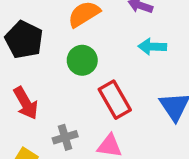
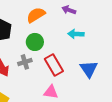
gray cross: (65, 137) -> (25, 62), moved

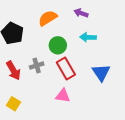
green circle: (35, 42) -> (58, 45), moved

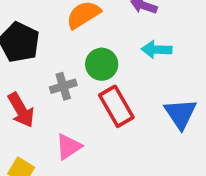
gray cross: (37, 65) -> (63, 86), moved
pink triangle: (63, 96) -> (69, 147), moved, turned -42

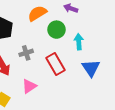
cyan arrow: (157, 50) -> (79, 42), moved, turned 84
green circle: (102, 64) -> (56, 30), moved

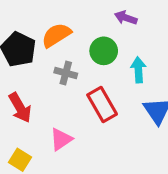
orange semicircle: (37, 13) -> (56, 35), moved
gray cross: (26, 53) -> (66, 73), moved, turned 32

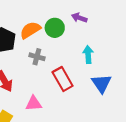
green circle: (104, 51) -> (55, 28), moved
pink triangle: (61, 139) -> (34, 103), turned 30

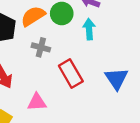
cyan arrow: (88, 55) -> (89, 29), moved

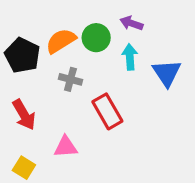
blue triangle: (116, 79) -> (167, 73), moved

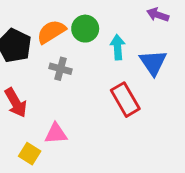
purple arrow: (131, 23) -> (158, 15), moved
red rectangle: (107, 111) -> (125, 100), moved
yellow square: (24, 168) -> (30, 154), moved

